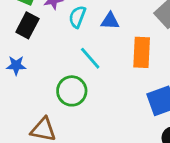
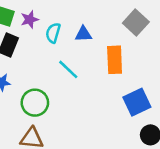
green circle: (72, 91) -> (35, 103), moved

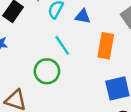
green circle: (35, 103) -> (47, 71), moved

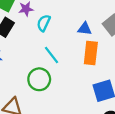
blue triangle: (83, 16) -> (85, 29), moved

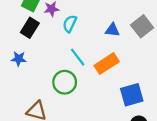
orange rectangle: (91, 53) -> (107, 64), moved, turned 50

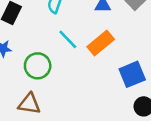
green circle: (65, 82) -> (38, 66), moved

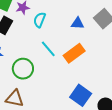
blue square: (132, 74) -> (81, 95), moved, turned -35

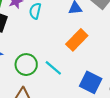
cyan line: (48, 49) -> (53, 68), moved

